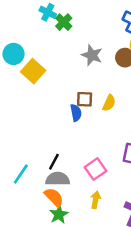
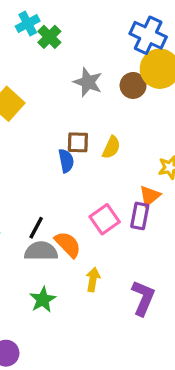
cyan cross: (48, 12) -> (28, 24), turned 35
pink square: (96, 169) -> (105, 219), moved
orange semicircle: (54, 197) -> (68, 244), moved

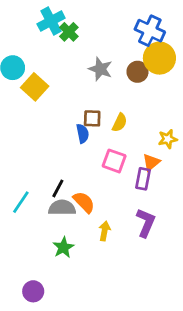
cyan cross: (28, 24) -> (51, 21), size x1.4
pink square: (105, 219) -> (114, 161), moved, turned -35
purple L-shape: (143, 298) -> (146, 223), moved

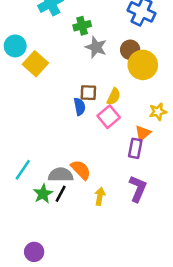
green cross: (69, 32) -> (82, 26), moved, turned 30
yellow circle: (159, 58) -> (143, 65), moved
pink square: (114, 161) -> (109, 117), moved, turned 30
black line: (58, 188) -> (61, 194), moved
green star: (63, 247) -> (43, 194), moved

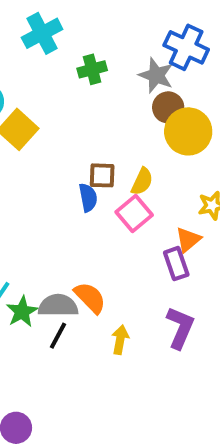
gray star: (96, 47) -> (156, 75), moved
purple rectangle: (135, 148) -> (176, 264), turned -30
green star: (43, 194) -> (22, 312), moved

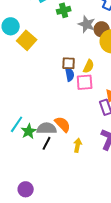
gray star: (156, 75) -> (87, 24), moved
blue semicircle: (88, 198) -> (70, 74), moved
pink square: (134, 214) -> (85, 82), turned 36

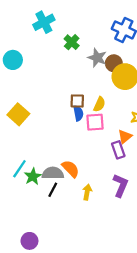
green cross: (64, 10) -> (72, 42), turned -32
yellow square: (27, 40) -> (18, 114), moved

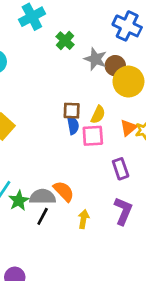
orange triangle: (125, 137) -> (128, 128), moved

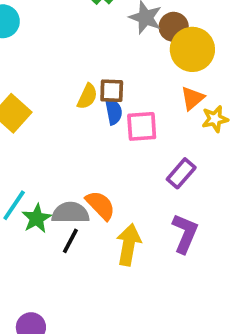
yellow semicircle: (98, 115) -> (87, 96), moved
orange triangle: (128, 128) -> (192, 98), moved
purple rectangle: (121, 169) -> (181, 173), turned 60
yellow arrow: (84, 219) -> (129, 245), size x1.5

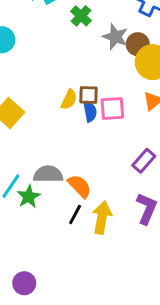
pink square: (142, 126) -> (112, 108), moved
gray semicircle: (70, 213) -> (48, 174), moved
black line: (70, 241) -> (75, 215), moved

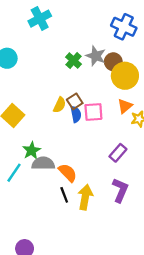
green cross: (81, 16) -> (74, 61), moved
brown square: (88, 95) -> (75, 101), turned -35
green star: (29, 197) -> (32, 150), moved
black line: (75, 215) -> (64, 195), turned -49

